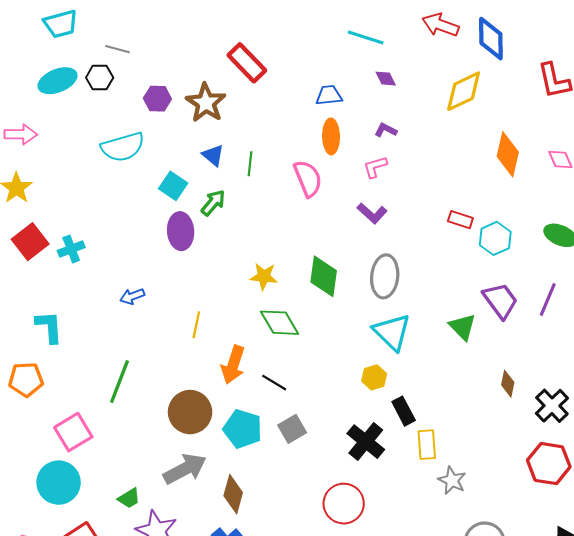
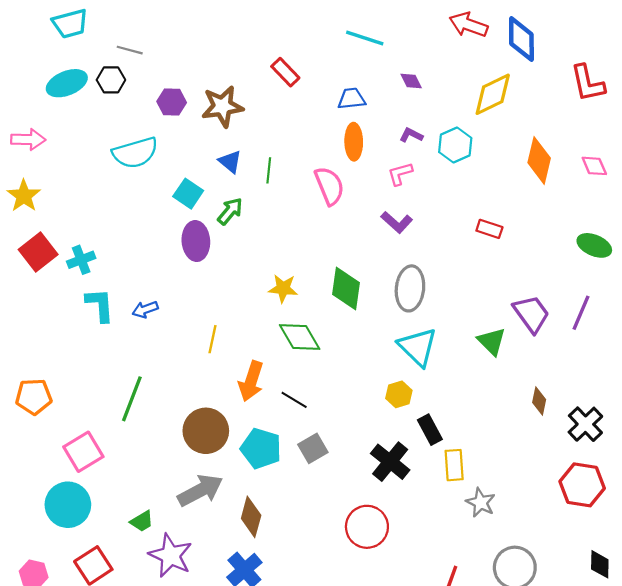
cyan line: (366, 38) -> (365, 38), moved
red rectangle: (247, 63) -> (285, 72), moved, size x0.7
brown star: (206, 103) -> (222, 106), turned 30
cyan hexagon: (495, 238) -> (455, 145), moved
cyan L-shape: (49, 327) -> (100, 305), moved

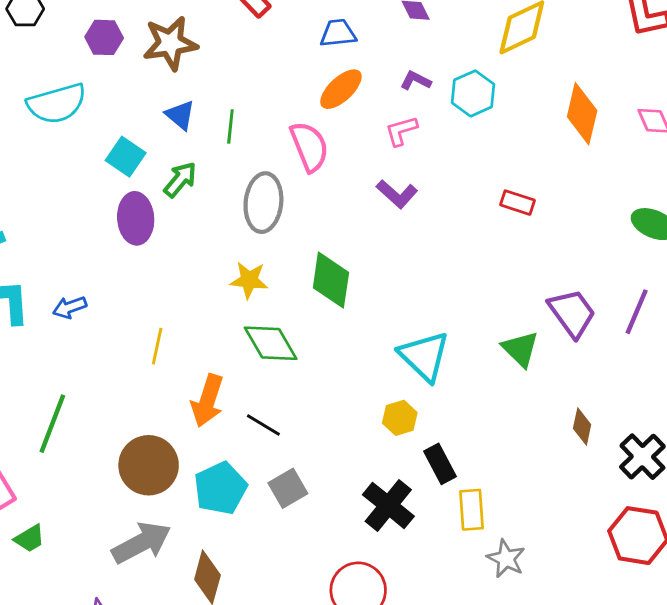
orange ellipse: (354, 142) -> (341, 89), turned 48
gray ellipse: (410, 288) -> (263, 203), moved
cyan pentagon: (261, 448) -> (220, 488), turned 30
green trapezoid: (142, 521) -> (29, 538), moved

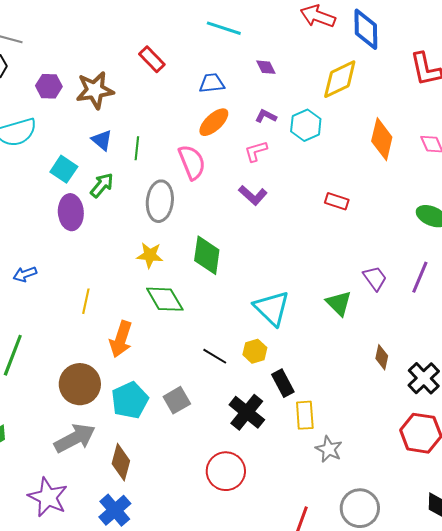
purple trapezoid: (572, 313) -> (375, 278), size x0.7
black line: (263, 425) -> (215, 356), moved

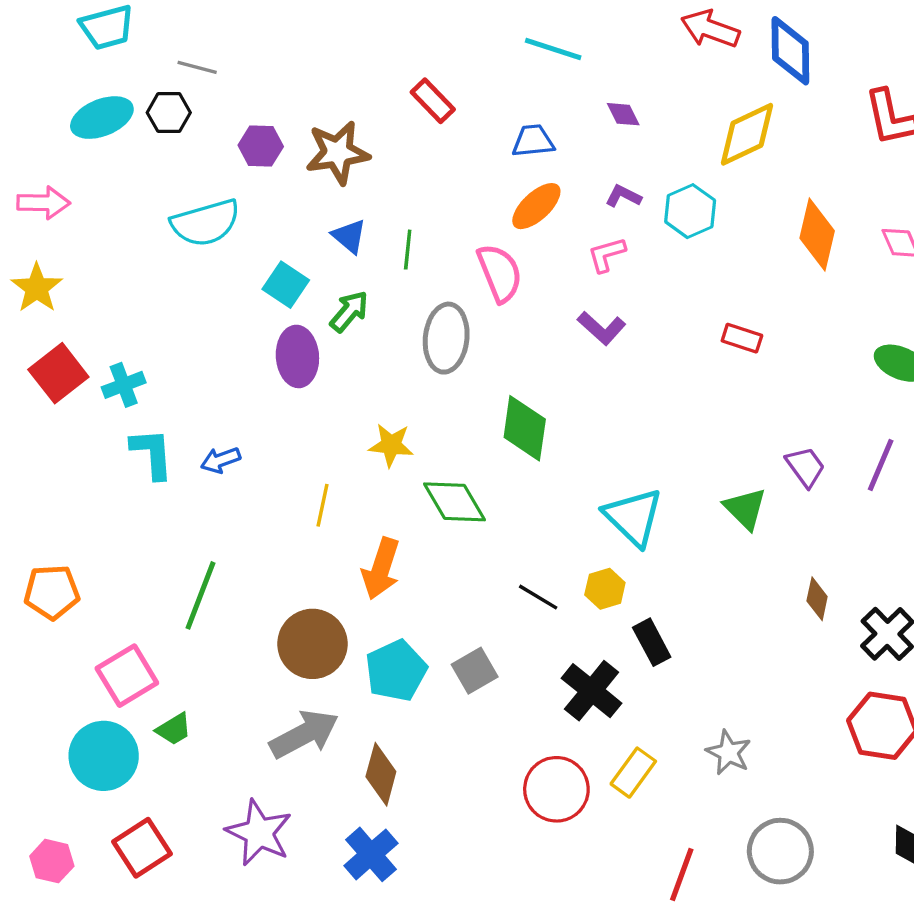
yellow star: (150, 255) -> (391, 445), moved
yellow rectangle: (305, 415) -> (633, 773), moved, turned 40

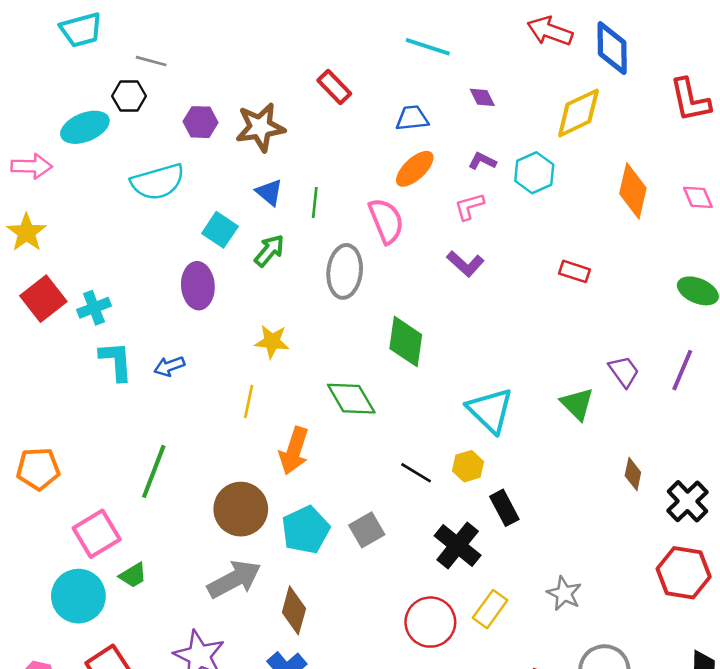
cyan ellipse: (102, 118) -> (85, 127), moved
purple ellipse: (297, 356) -> (198, 286), moved
yellow star: (391, 445) -> (272, 342), moved

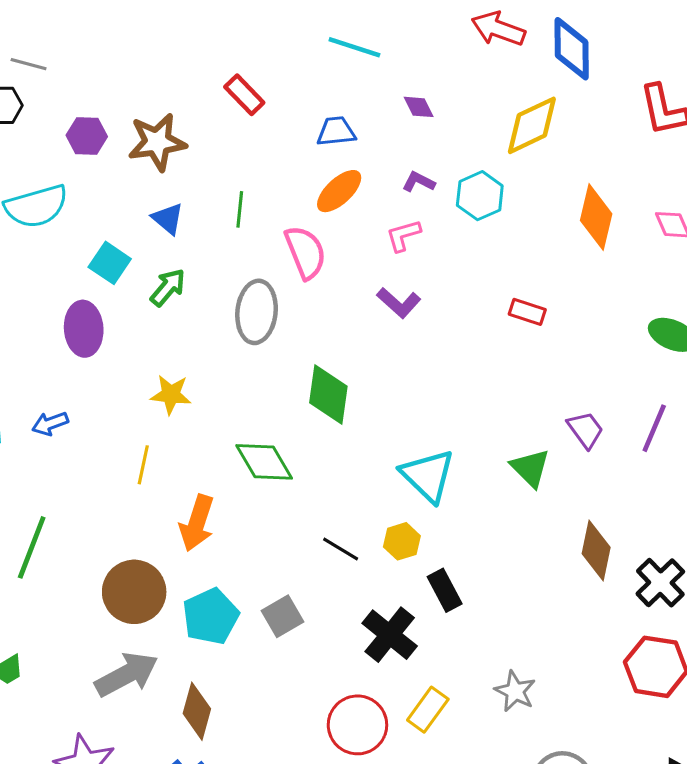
green line: (315, 203) -> (240, 209), moved
brown diamond: (633, 474) -> (596, 551), size x1.5

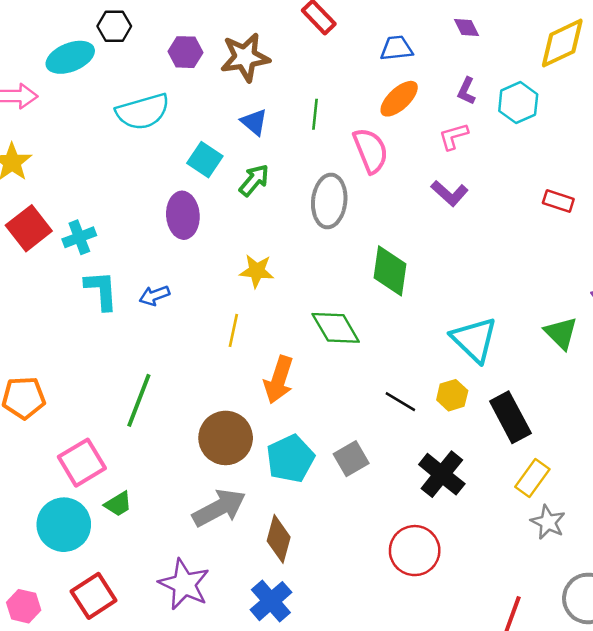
purple L-shape: (419, 182) -> (466, 91), turned -92
black rectangle: (445, 590) -> (510, 417), moved, size x1.4
yellow rectangle: (428, 710) -> (532, 478), moved

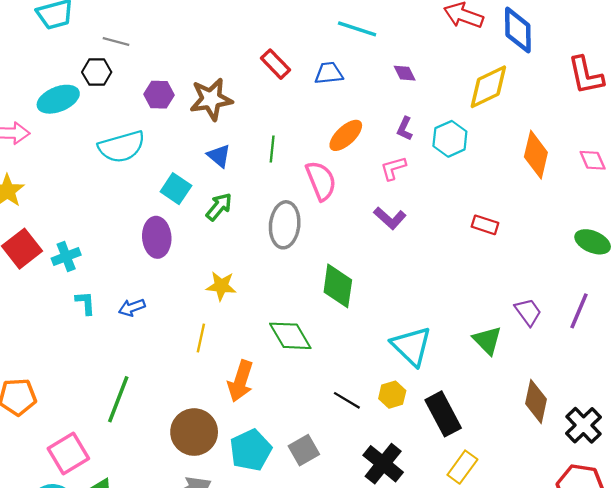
blue trapezoid: (397, 48) -> (329, 73), moved
cyan L-shape: (101, 290) -> (85, 303), size x0.7

